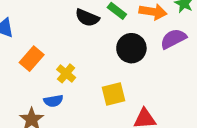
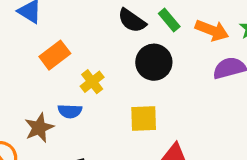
black circle: (131, 48) -> (154, 62), moved

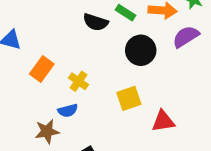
black circle: (154, 62) -> (141, 50), moved
brown star: (39, 128) -> (47, 131), turned 30

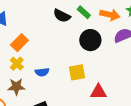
yellow cross: (78, 81) -> (17, 64), moved
blue semicircle: (68, 110) -> (42, 72), moved

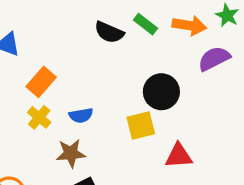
black circle: (90, 40) -> (161, 92), moved
blue semicircle: (42, 72) -> (81, 115), moved
brown star: (16, 87) -> (71, 153), moved

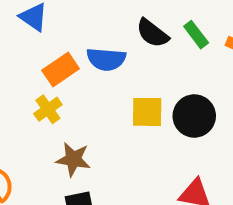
blue semicircle: (81, 115) -> (106, 59), moved, size x1.4
yellow square: (141, 125) -> (147, 112), moved

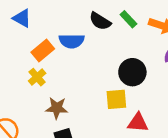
yellow square: (147, 112) -> (116, 99), moved

